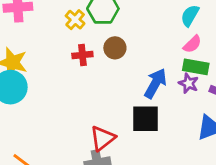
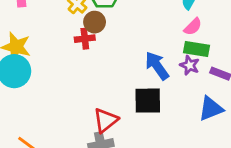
brown circle: (115, 48) -> (95, 22), moved
blue arrow: (155, 83) -> (157, 66), turned -64

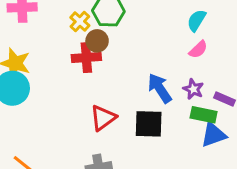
red cross: (85, 39) -> (86, 58), size x1.4
green rectangle: (197, 49) -> (204, 115), moved
red triangle: (106, 120) -> (103, 118), moved

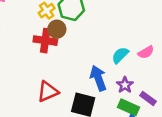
cyan semicircle: (196, 20) -> (120, 55), moved
pink semicircle: (198, 49) -> (146, 52), moved

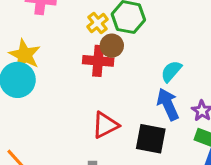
cyan semicircle: (120, 55) -> (171, 71), moved

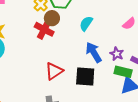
red cross: (98, 61) -> (44, 29), turned 30
cyan semicircle: (171, 71) -> (86, 23), moved

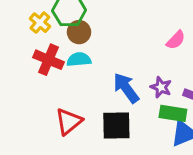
brown circle: (52, 18) -> (79, 32), moved
cyan semicircle: (86, 23) -> (79, 59), moved, turned 56

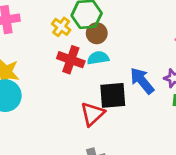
black square: (116, 125) -> (113, 95), moved

